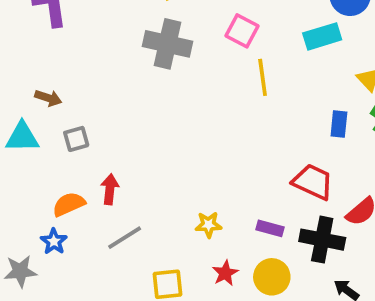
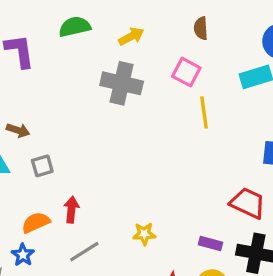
yellow star: (208, 225) -> (144, 234), moved

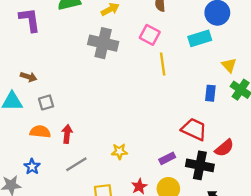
orange semicircle: (36, 223) -> (40, 132), moved, turned 30
purple rectangle: (211, 244) -> (167, 158), turned -42

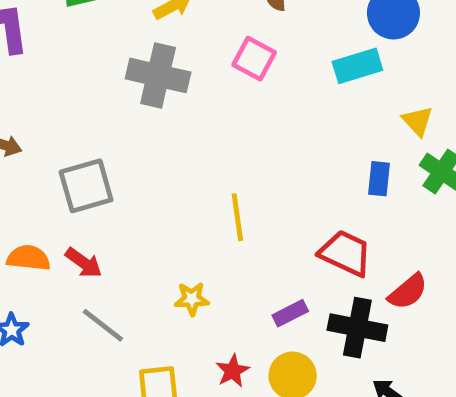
yellow line: (163, 64) -> (237, 217), moved
gray square: (46, 102) -> (86, 186), moved, size x1.6
red arrow: (67, 134) -> (84, 263), turned 120
gray line: (76, 164) -> (103, 325), turned 70

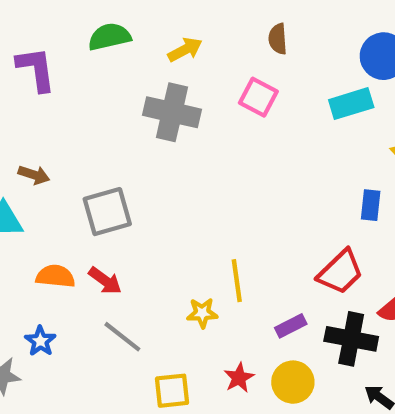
yellow line: (237, 217) -> (237, 281), moved
red trapezoid: (345, 253) -> (340, 272), turned 111

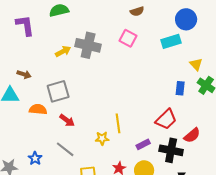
brown semicircle: (278, 39) -> (137, 11), turned -104
yellow arrow: (185, 50) -> (63, 51), moved
orange semicircle: (55, 276) -> (38, 109), moved
red arrow: (105, 281) -> (67, 120), moved
blue star: (40, 341) -> (35, 158), moved

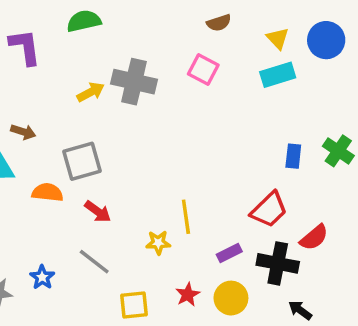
blue circle: (186, 19) -> (326, 40), moved
yellow triangle: (196, 64) -> (278, 38), moved

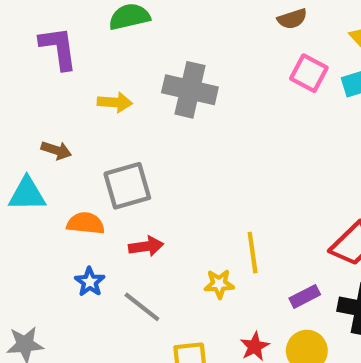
pink square: (203, 70) -> (309, 73), moved
yellow arrow: (91, 92) -> (115, 102), moved, turned 32
red arrow: (98, 211) -> (146, 246), turned -44
blue star: (42, 277) -> (90, 282), moved

